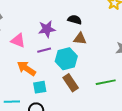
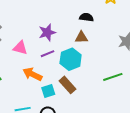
black semicircle: (75, 20) -> (86, 17), moved
brown rectangle: (71, 83) -> (67, 85), moved

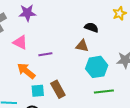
purple star: (47, 32) -> (27, 13), moved
cyan hexagon: (71, 59) -> (97, 67), moved

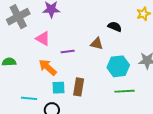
brown triangle: (82, 46) -> (97, 44), moved
brown rectangle: (58, 89) -> (79, 87), turned 36

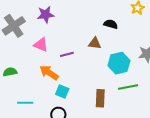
brown rectangle: (79, 87) -> (100, 98), moved
cyan square: (58, 88) -> (62, 91), turned 32
cyan line: (29, 98) -> (25, 103), moved

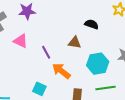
purple line: (67, 54) -> (46, 52), turned 72
orange arrow: (49, 73) -> (61, 71), moved

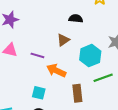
brown triangle: (75, 42) -> (63, 40), turned -32
purple line: (46, 52) -> (37, 55), turned -32

